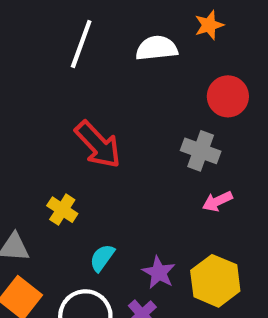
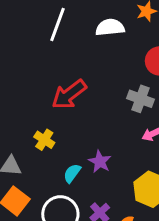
red arrow: (98, 145) -> (69, 94), turned 96
purple star: (159, 272) -> (100, 162), moved

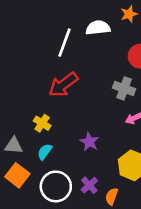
white line: (57, 25) -> (64, 43), moved
cyan semicircle: (72, 173) -> (45, 152), moved

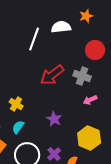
red arrow: (63, 85) -> (52, 75), moved

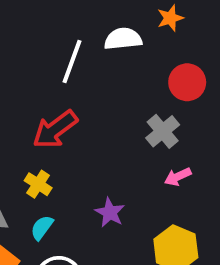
red arrow: (52, 75) -> (55, 129), moved
gray cross: (82, 76) -> (163, 131), turned 30

